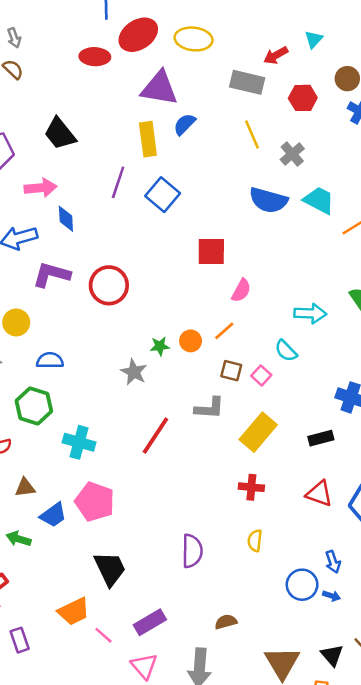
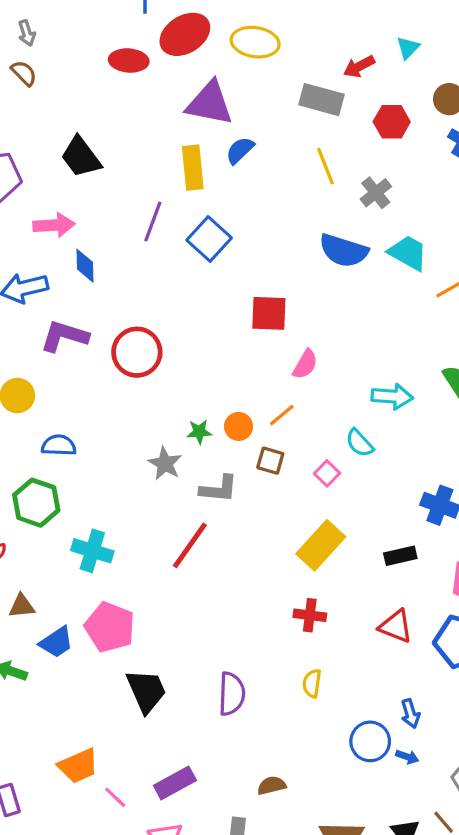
brown square: (231, 371) -> (270, 461), moved
gray L-shape: (209, 408) -> (219, 489), moved
black trapezoid: (110, 569) -> (146, 691), moved

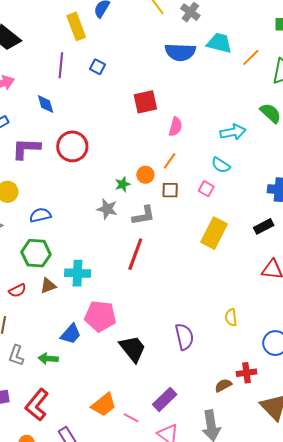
blue square: (209, 239) -> (98, 67), size x0.6
blue diamond: (85, 266) -> (46, 104), moved
brown triangle: (22, 606) -> (48, 286), moved
red cross: (310, 615) -> (247, 373), moved

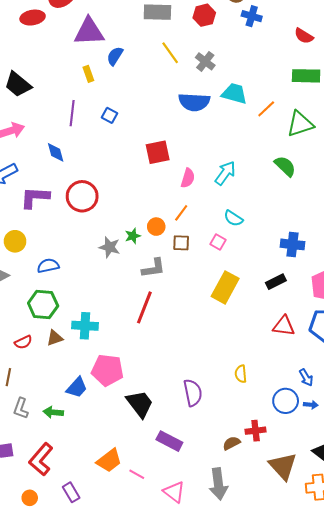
yellow rectangle: (76, 26) -> (88, 74), size x0.6
cyan arrow: (233, 132) -> (225, 173), moved, turned -45
gray star: (107, 209) -> (110, 247), moved
purple rectangle: (165, 399) -> (169, 441), moved, turned 70

